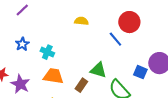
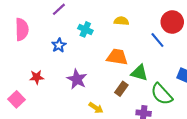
cyan cross: (47, 52) -> (85, 29), moved
orange trapezoid: (53, 76) -> (117, 57), moved
purple star: (20, 84) -> (77, 79), moved

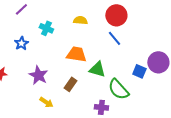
red circle: (172, 22) -> (116, 15), moved
brown rectangle: (121, 89) -> (70, 84), moved
yellow arrow: (96, 108) -> (46, 102), moved

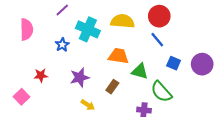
yellow semicircle: (80, 20) -> (123, 21), size x1.6
cyan cross: (46, 28) -> (88, 29), size x1.6
blue square: (139, 71) -> (174, 63), moved
purple star: (38, 75) -> (80, 77), turned 30

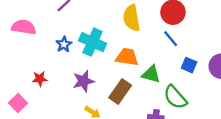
yellow semicircle: (123, 21) -> (132, 18), turned -105
pink semicircle: (27, 29) -> (24, 27), turned -80
cyan cross: (88, 29) -> (93, 42), moved
brown rectangle: (112, 87) -> (120, 91), size x1.5

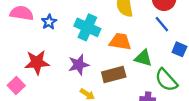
blue star: (64, 44) -> (49, 22), moved
red star: (40, 79) -> (37, 62), size x1.6
brown rectangle: (120, 91) -> (114, 75), turned 40

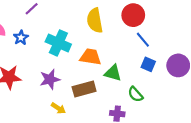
blue line: (162, 24) -> (143, 40), moved
green semicircle: (166, 80) -> (135, 94), size x0.7

